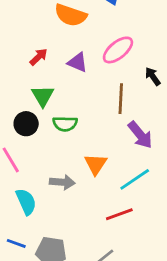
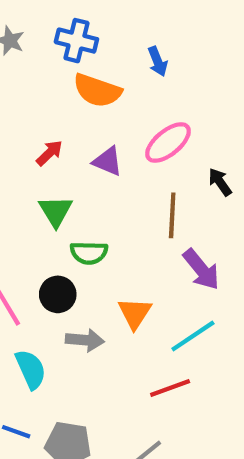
black circle: (26, 124) -> (58, 294), moved

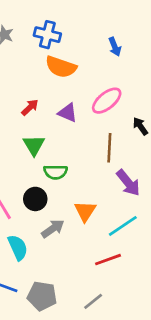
blue arrow: (158, 61) -> (115, 47), moved
gray arrow: (85, 340) -> (53, 229), turned -40

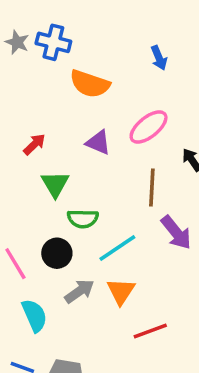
blue cross: (47, 35) -> (53, 42), moved
red arrow: (30, 107) -> (34, 144), moved
orange triangle: (85, 211) -> (121, 291), moved
cyan line: (123, 226) -> (117, 248), moved

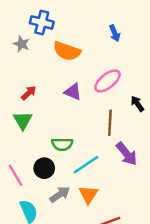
gray star: (17, 42) -> (22, 44), moved
green triangle: (55, 184) -> (23, 120), moved

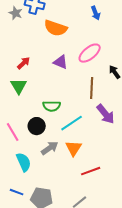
gray star: (22, 44) -> (16, 13), moved

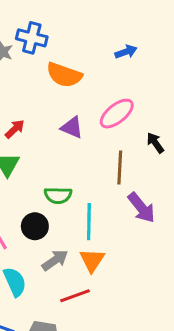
blue arrow: (96, 13) -> (126, 52), turned -88
cyan line: (72, 123) -> (89, 222), turned -55
red line: (91, 171) -> (75, 296), moved

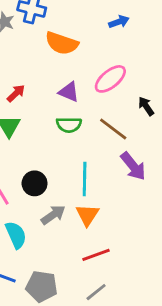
brown line: (120, 168) -> (113, 129), turned -56
green semicircle: (58, 195) -> (69, 125), moved
red line: (75, 296) -> (96, 255), moved

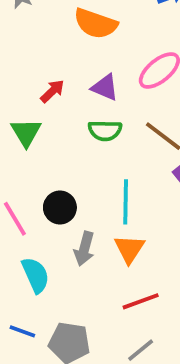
red arrow: (16, 93) -> (52, 91), moved
gray arrow: (53, 215) -> (84, 249), turned 140

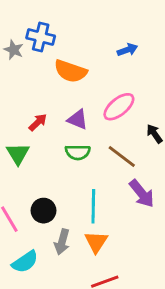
cyan semicircle: (36, 275) -> (25, 262), turned 80

